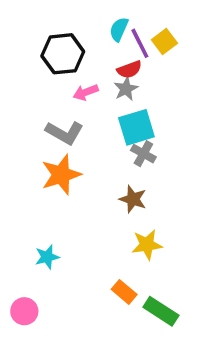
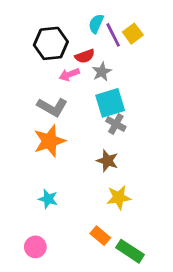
red semicircle: (129, 70) -> (85, 56), moved
cyan star: (47, 257) -> (48, 199), moved, turned 30
pink circle: (24, 311) -> (35, 247), moved

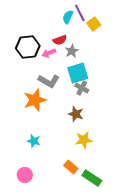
purple line: (113, 35) -> (80, 13), moved
black hexagon: (51, 43) -> (28, 47), moved
gray L-shape: (52, 107) -> (49, 81), moved

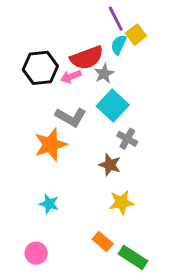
cyan semicircle: (68, 17) -> (119, 45), moved
red semicircle: (60, 40) -> (87, 58), size x1.6
cyan square: (78, 73) -> (113, 105), turned -30
gray cross: (82, 88) -> (127, 139), moved

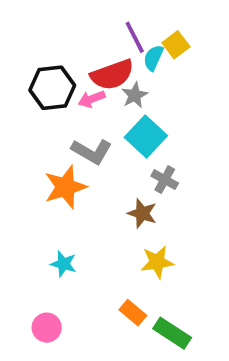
purple line: (116, 19) -> (135, 37), moved

